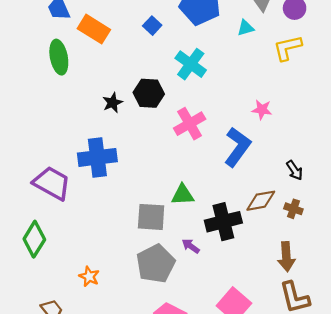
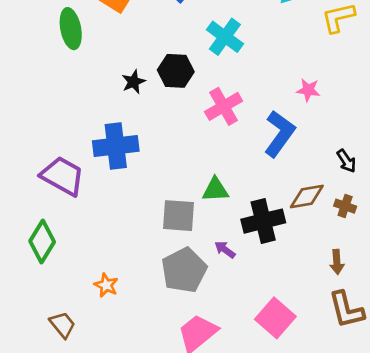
brown arrow: (286, 257) -> (337, 262), size x0.7

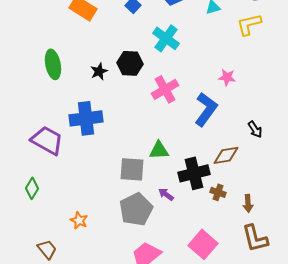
green ellipse: (71, 29) -> (53, 64), moved
brown cross: (345, 206) -> (218, 192), moved
green diamond: (42, 241) -> (32, 188), size x0.7

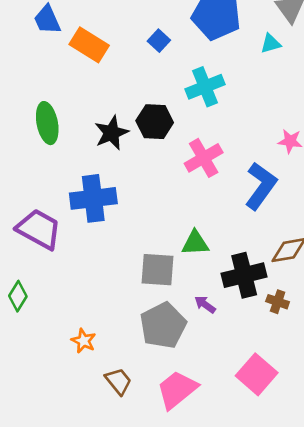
cyan cross: (166, 38) -> (205, 87), turned 32
black star: (99, 71) -> (111, 133), size x1.4
brown trapezoid: (47, 249) -> (118, 381), moved

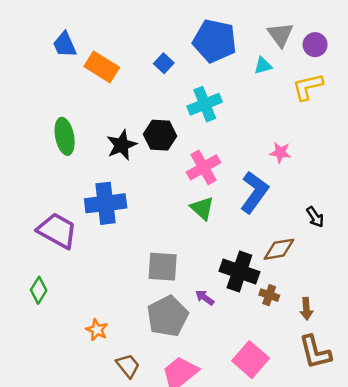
green triangle: (195, 243) -> (202, 208), moved, turned 45
black cross: (244, 275) -> (239, 272), turned 33

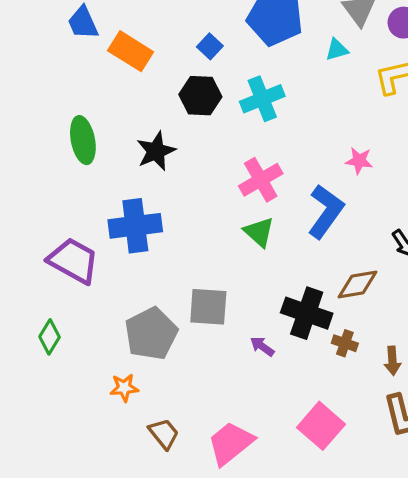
black hexagon: (160, 135) -> (200, 96), moved
gray pentagon: (168, 316) -> (151, 334), moved
orange star: (97, 330) -> (124, 388), turned -30

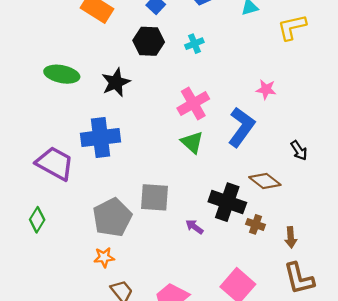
cyan cross: (262, 99) -> (194, 44), size x0.6
green ellipse: (83, 140) -> (62, 74), turned -68
brown diamond: (358, 285) -> (265, 181), turned 48
orange star: (124, 388) -> (104, 257), moved

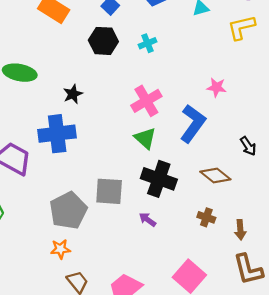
black star: (116, 82) -> (73, 94), moved, size x0.7
black cross: (227, 202) -> (159, 179), moved

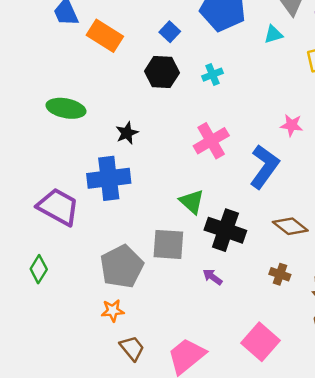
green triangle: (145, 138) -> (192, 202), moved

